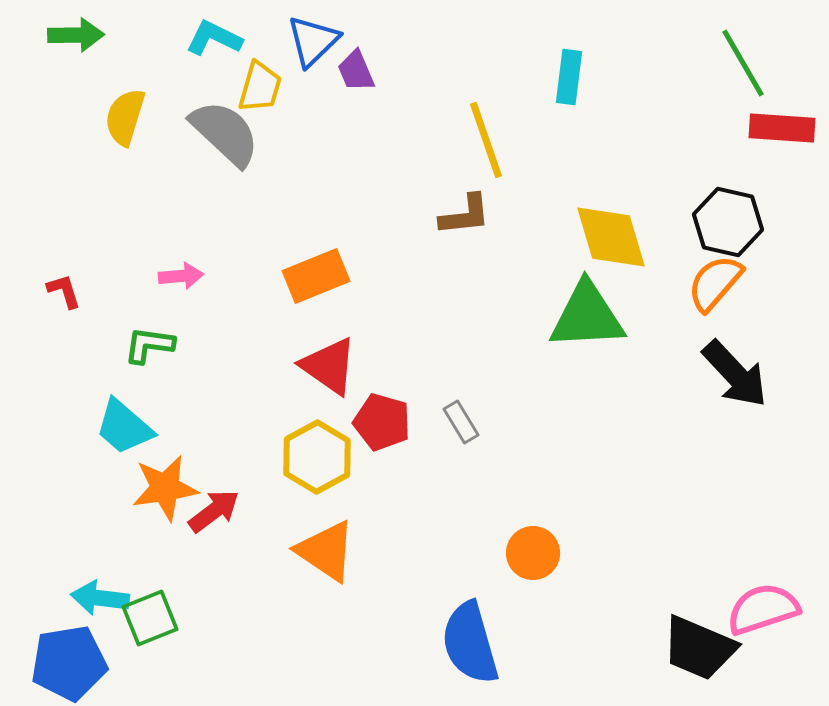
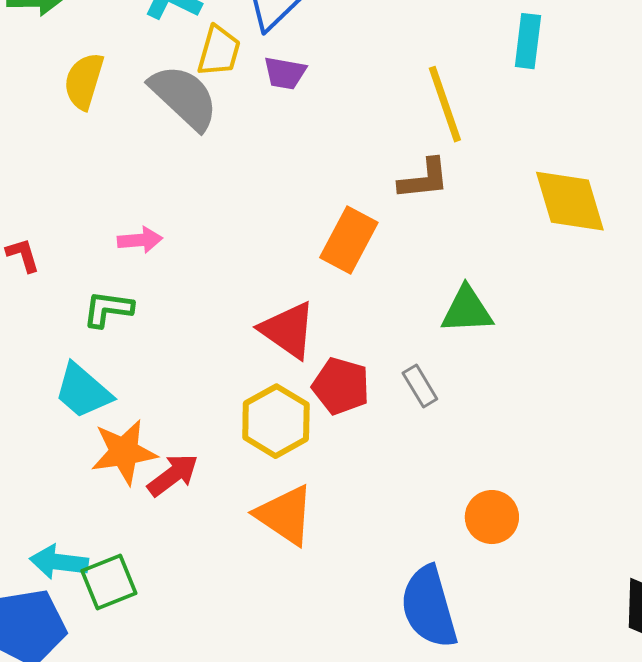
purple trapezoid: (356, 71) -> (285, 73), moved, turned -57
orange rectangle: (316, 276) -> (349, 240), moved, turned -40
green triangle: (587, 316) -> (467, 310), moved, size x0.7

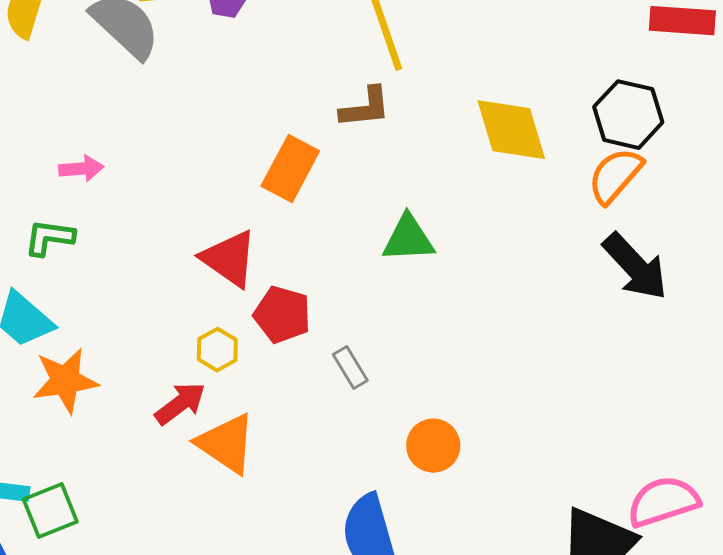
gray rectangle: (420, 386) -> (350, 368), moved
yellow hexagon: (276, 421) -> (217, 350), size x0.6
red arrow: (173, 475) -> (180, 404), moved

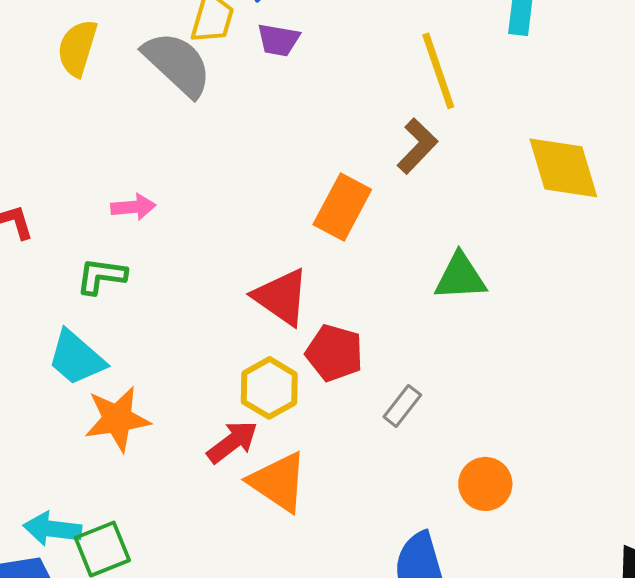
brown L-shape: (365, 108) -> (417, 146), turned -40
yellow hexagon: (217, 350) -> (269, 388), size x1.4
gray rectangle: (350, 368) -> (402, 406), turned 69

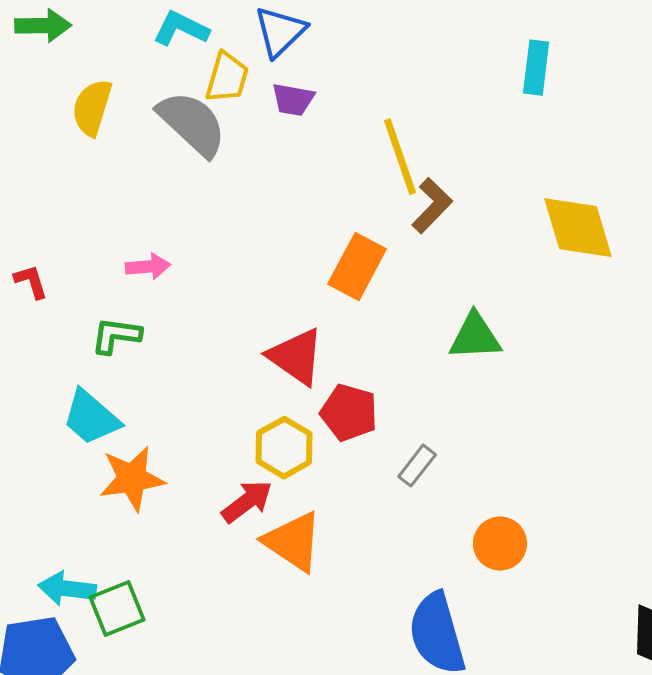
yellow line: (438, 71) -> (400, 157), moved

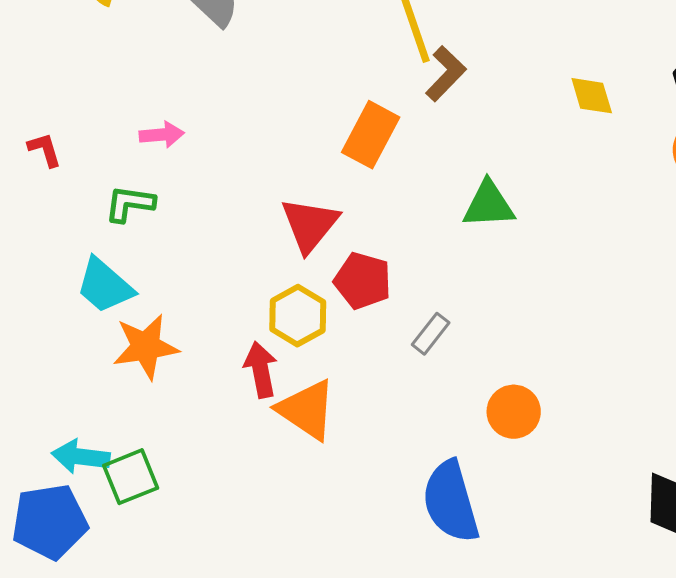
yellow diamond: (578, 228) -> (592, 96), size x0.6
red triangle: (296, 357) -> (310, 225), turned 34
red arrow: (247, 502) -> (261, 370), turned -64

